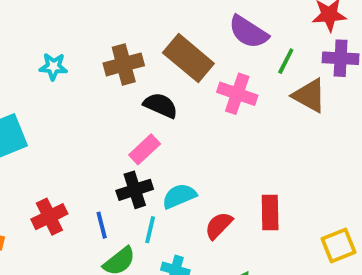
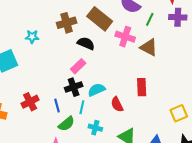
cyan star: (53, 67) -> (32, 37), moved
brown triangle: (309, 96) -> (149, 47), moved
red rectangle: (270, 213) -> (142, 87), moved
red semicircle: (219, 225) -> (117, 104), turned -70

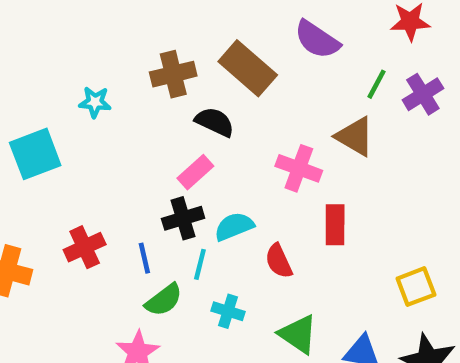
purple cross: (178, 17) -> (423, 94), moved, turned -36
green line: (150, 19) -> (377, 84), moved
pink cross: (125, 37) -> (299, 168), moved

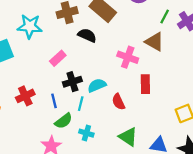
cyan star: (95, 102) -> (30, 26), size x1.6
pink rectangle: (195, 172) -> (58, 58), moved
cyan cross: (228, 311) -> (86, 133), moved

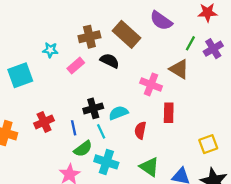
cyan star: (30, 26) -> (50, 50), size x0.6
pink rectangle: (58, 58) -> (76, 66), moved
red semicircle: (118, 102) -> (140, 130), turned 35
cyan line: (81, 104) -> (101, 131), turned -40
cyan cross: (86, 133) -> (106, 162), size x1.5

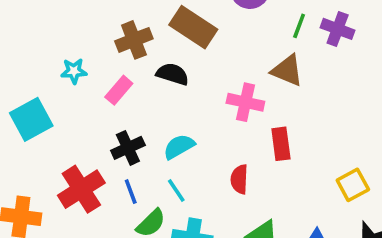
purple cross: (213, 49) -> (338, 29), turned -30
black cross: (93, 108) -> (128, 148), moved
cyan semicircle: (118, 113) -> (179, 147), moved
red cross: (44, 122) -> (81, 189), size x1.4

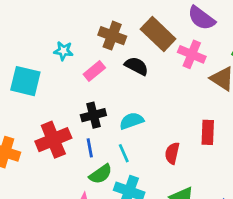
brown cross: (134, 40) -> (112, 36), turned 32
pink cross: (245, 102) -> (192, 54), moved
cyan square: (31, 119) -> (25, 81), turned 32

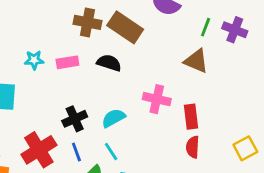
brown cross: (112, 36) -> (87, 22), moved
pink cross: (192, 54) -> (157, 99), moved
pink rectangle: (94, 71) -> (67, 62), moved, turned 40
red semicircle: (172, 153) -> (193, 147), moved

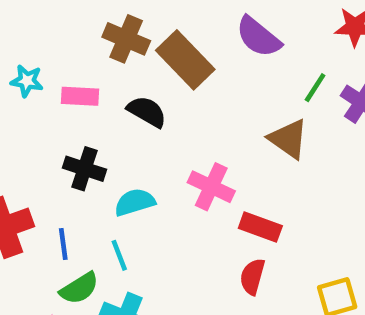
red rectangle: (191, 117) -> (260, 227), turned -75
black cross: (75, 119) -> (85, 169), moved, turned 30

